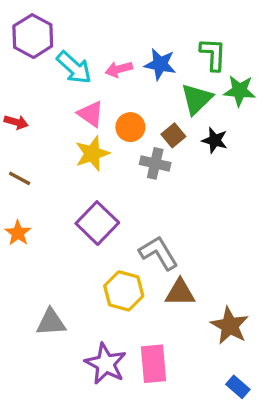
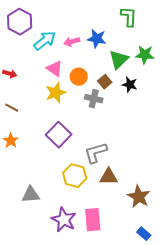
green L-shape: (213, 54) -> (129, 17), moved
cyan arrow: (74, 68) -> (45, 41), turned -80
gray L-shape: (158, 253) -> (96, 153), turned -75

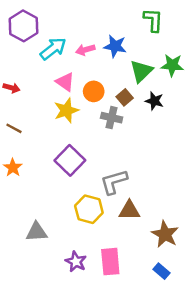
purple star: (64, 220) -> (76, 262), size x0.7
blue rectangle: (144, 234) -> (161, 271), moved

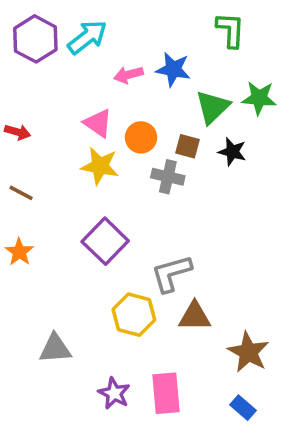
cyan arrow: (53, 49) -> (87, 37), moved
brown square: (125, 97) -> (188, 146), turned -35
yellow star: (66, 110) -> (100, 166), turned 30

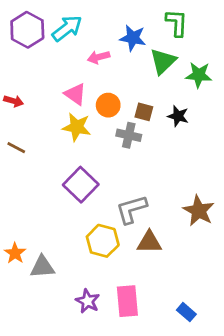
blue star: (173, 69) -> (133, 38), moved
green triangle: (213, 107) -> (163, 61), moved
orange star: (19, 252) -> (15, 253), moved
brown star: (248, 352) -> (199, 211), moved

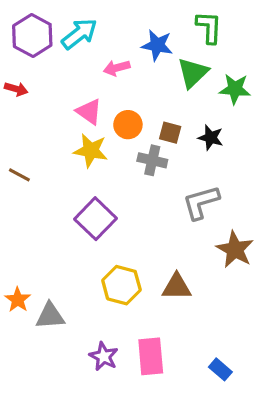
red arrow: (14, 101) -> (16, 89), moved
gray L-shape: (131, 209) -> (201, 202), moved

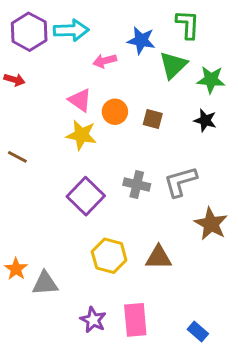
cyan arrow: (79, 34) -> (71, 30), turned 36
black star: (211, 138) -> (205, 120), moved
gray cross: (152, 160) -> (137, 184), moved

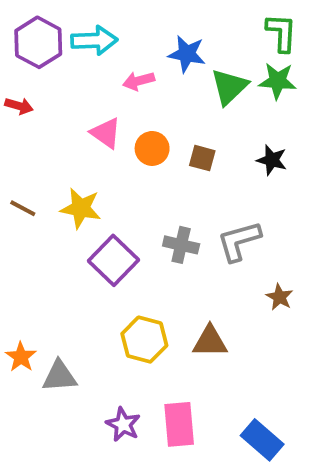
green L-shape: (188, 24) -> (281, 33), moved
green star: (211, 80) -> (278, 81), moved
yellow star: (81, 135) -> (81, 208), moved
brown star: (211, 224) -> (279, 297), size x0.6
blue rectangle: (198, 331) -> (262, 440), size x1.5

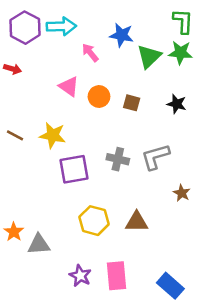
pink arrow: (139, 81) -> (90, 53), turned 66
purple square: (113, 260) -> (74, 169), turned 36

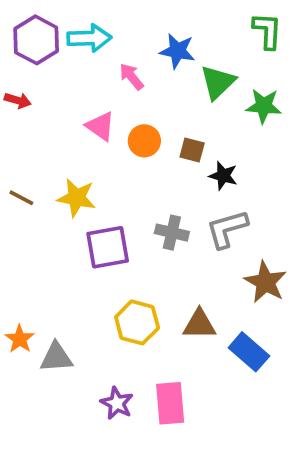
green star: (180, 53) -> (264, 106), moved
black star: (177, 104) -> (223, 176), moved
brown star: (182, 193) -> (265, 282), size x1.6
blue rectangle: (170, 286) -> (249, 352), moved

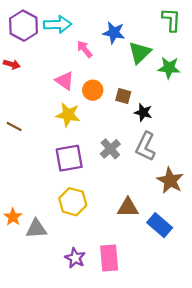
yellow star: (76, 198) -> (68, 115), moved
gray L-shape: (227, 229) -> (146, 146), turned -48
gray cross: (172, 233) -> (110, 149), turned 36
yellow hexagon: (137, 322) -> (73, 202), moved

